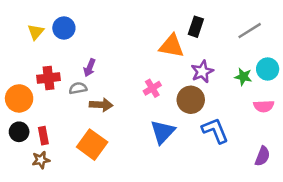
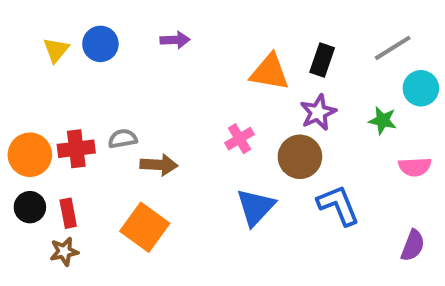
black rectangle: (196, 27) -> (322, 60), moved
purple arrow: (90, 68) -> (175, 40), moved, turned -114
cyan circle: (268, 69) -> (421, 88), moved
red cross: (49, 78) -> (76, 149), moved

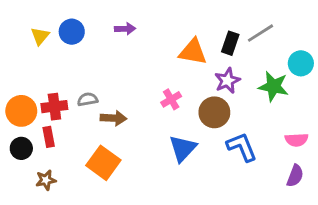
gray line: (393, 48) -> (260, 33), moved
green star: (383, 120) -> (273, 86), size x1.5
pink semicircle: (415, 167) -> (297, 140), moved
red rectangle: (68, 213) -> (49, 137), moved

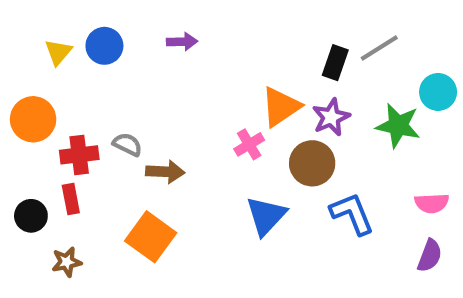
orange triangle: (193, 52) -> (281, 107), moved, turned -44
gray semicircle: (88, 99) -> (127, 144), turned 36
orange circle: (21, 111) -> (33, 119), moved

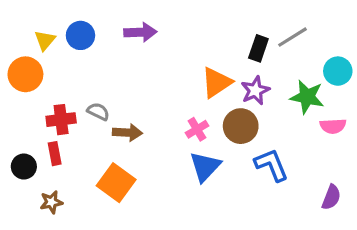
purple arrow: (182, 42) -> (140, 32), size x1.4
orange circle: (33, 119) -> (25, 74), moved
pink cross: (249, 144) -> (197, 129), moved
pink semicircle: (432, 203) -> (333, 126), moved

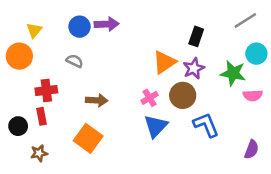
blue circle: (80, 35) -> (80, 27), moved
gray line: (292, 37) -> (245, 20), moved
gray semicircle: (98, 111) -> (75, 61), moved

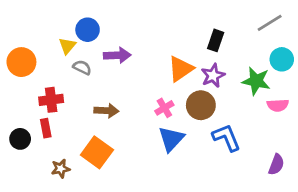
purple arrow: (107, 24) -> (117, 55), moved
yellow triangle: (34, 30) -> (67, 46), moved
brown star: (39, 153) -> (61, 169), moved

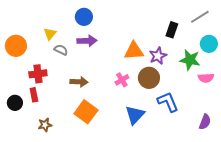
blue circle: (88, 30) -> (84, 17), moved
black rectangle: (216, 40) -> (172, 30), moved
orange triangle: (181, 69) -> (134, 51), turned 30
blue triangle: (171, 139) -> (135, 115), moved
orange square: (97, 152) -> (86, 112), moved

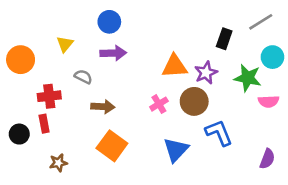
gray semicircle: (61, 50) -> (83, 77), moved

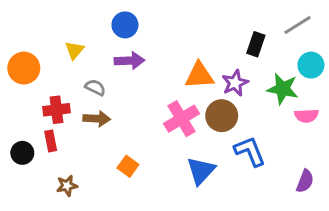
pink cross: (159, 104) -> (182, 119), size x1.6
brown arrow: (103, 107) -> (97, 119), moved
orange square: (112, 146) -> (128, 166), size x0.6

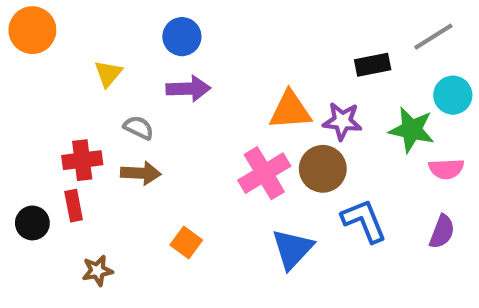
black rectangle: (256, 44) -> (373, 65), turned 60
orange circle: (24, 68) -> (32, 30), moved
purple star: (235, 83) -> (342, 121), turned 30
purple semicircle: (305, 181) -> (442, 232), moved

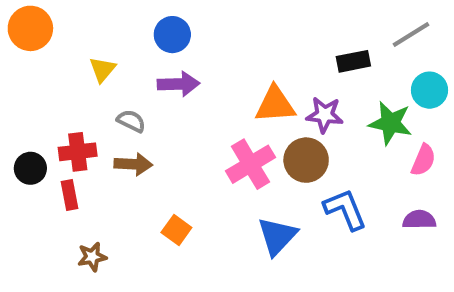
pink semicircle: (446, 169) -> (423, 160), turned -64
black circle: (32, 223) -> (30, 168), moved
purple semicircle: (442, 232) -> (419, 220), turned -112

